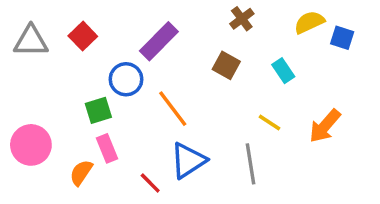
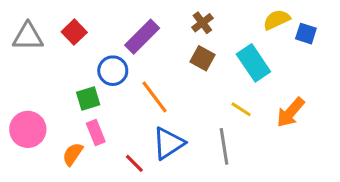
brown cross: (242, 19) -> (202, 23), moved
cyan rectangle: (283, 71) -> (253, 63), size x1.6

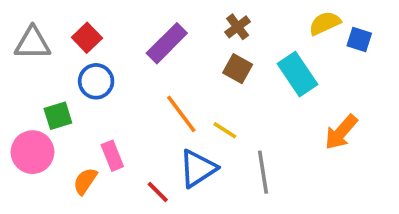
blue circle: (113, 71) -> (96, 81), moved
green square: (88, 98) -> (58, 116), moved
yellow line: (241, 109) -> (225, 130), moved

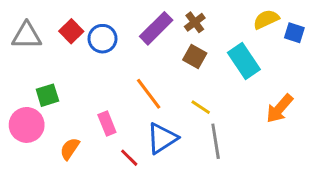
purple rectangle: (167, 43) -> (156, 28), moved
blue circle: (96, 81) -> (102, 39), moved
yellow line: (225, 130) -> (201, 107), moved
pink rectangle: (112, 156) -> (107, 123), moved

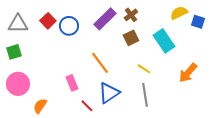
brown square: (195, 57) -> (131, 38), turned 35
green square: (47, 95) -> (14, 52), moved
yellow line: (201, 107) -> (144, 69), moved
orange semicircle: (70, 149) -> (40, 106), moved

